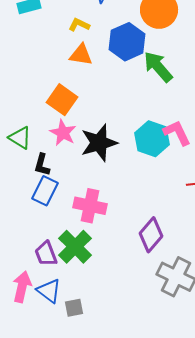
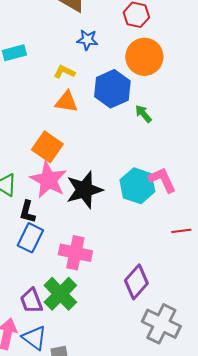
green arrow: (158, 67) -> (143, 114), size x0.6
pink star: (63, 133) -> (48, 180), size x1.4

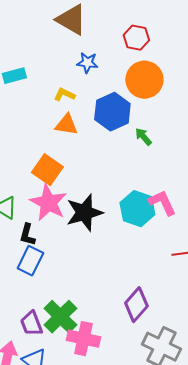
pink cross: (75, 253) -> (83, 339), moved

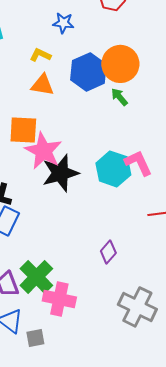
orange circle: (144, 80) -> (120, 64), moved
orange square: (47, 170) -> (23, 130), turned -32
pink star: (48, 203) -> (43, 151), moved
purple diamond: (136, 305) -> (108, 252), moved, size x0.7

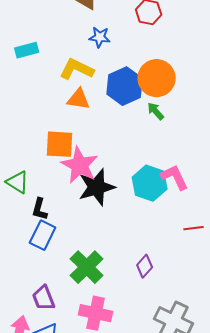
yellow L-shape: (40, 55) -> (77, 69), size x1.6
green cross: (36, 277) -> (87, 267), moved

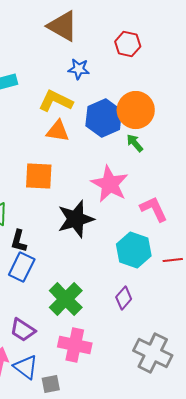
pink star: (80, 165) -> (110, 184), moved
cyan hexagon: (150, 183) -> (134, 250), moved
purple trapezoid: (44, 298) -> (23, 330), turned -36

